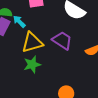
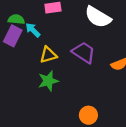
yellow triangle: (32, 42) -> (48, 55), size x0.7

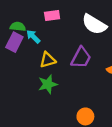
purple trapezoid: (84, 52) -> (81, 58), turned 85

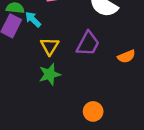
yellow triangle: (48, 60) -> (50, 46), turned -42

